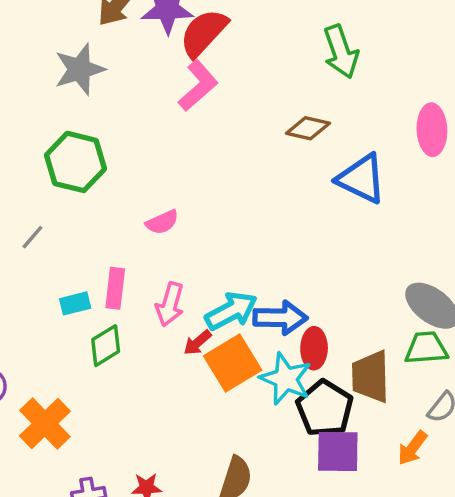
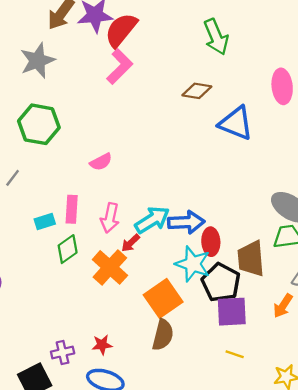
orange square: (233, 363) -> (163, 298), moved
orange cross: (45, 424) -> (110, 267), moved

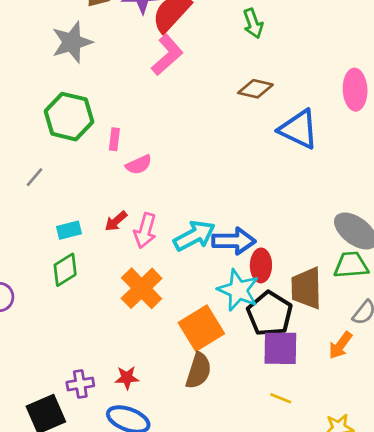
green arrow: (216, 37) -> (253, 23), moved, size x0.7
pink rectangle: (72, 209) -> (114, 139), moved, size x0.7
red arrow: (131, 243) -> (116, 221), moved
green diamond: (68, 249) -> (65, 270), moved

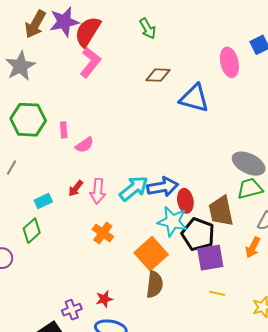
green diamond: (65, 270) -> (32, 231), moved
orange cross: (142, 288) -> (103, 233), size x0.7

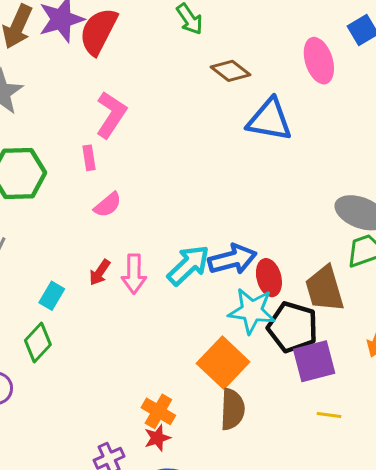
pink L-shape: (90, 62) -> (111, 115), moved
brown diamond: (158, 75) -> (231, 71), moved, turned 40
pink rectangle: (64, 130) -> (89, 158), moved
cyan rectangle: (43, 201) -> (52, 296), turned -30
orange cross: (103, 233) -> (158, 411), moved

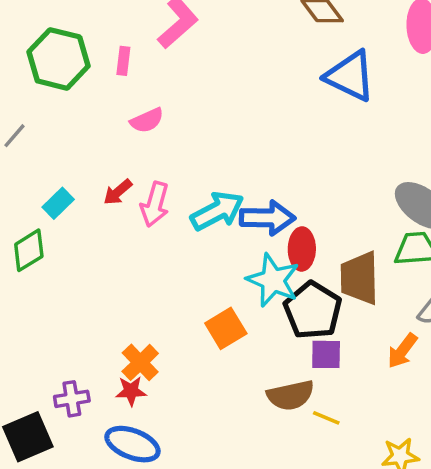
pink rectangle: (89, 158) -> (123, 61), moved
purple square: (314, 361) -> (326, 354), size x0.7
orange square: (223, 363) -> (226, 328), size x0.7
brown semicircle: (232, 409) -> (291, 395), moved, turned 60

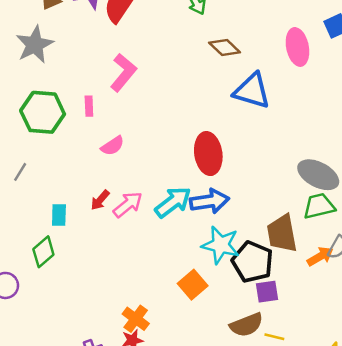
cyan rectangle: (58, 203) -> (59, 215), turned -35
pink arrow: (155, 204) -> (128, 205), turned -136
red ellipse: (302, 249) -> (208, 154), moved, size x1.4
orange arrow: (402, 351) -> (320, 256), moved, turned -148

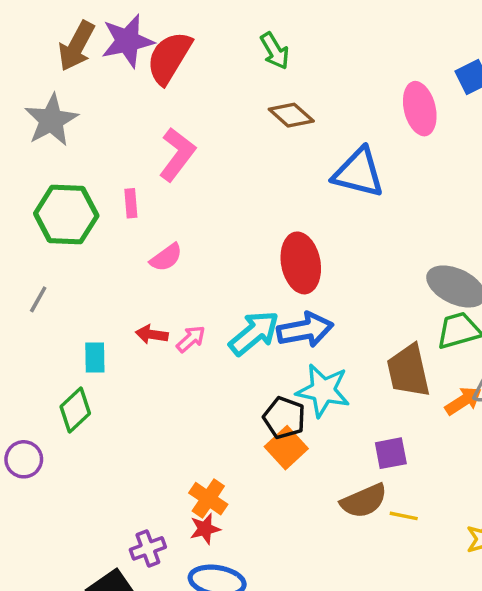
brown diamond: (225, 47) -> (291, 115), moved
red arrow: (100, 200) -> (152, 334), turned 60
pink arrow: (128, 205) -> (191, 339), size x0.7
black pentagon: (252, 262) -> (284, 418), moved, size x0.7

